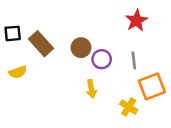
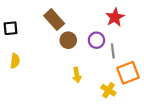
brown rectangle: (41, 44) -> (54, 20), moved
purple circle: (102, 59) -> (96, 40), moved
yellow semicircle: (18, 72) -> (15, 61), turned -64

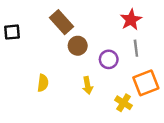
purple circle: (96, 40) -> (109, 59), moved
gray line: (113, 51) -> (136, 48), moved
yellow semicircle: (15, 61) -> (43, 83), moved

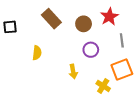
brown circle: (78, 46) -> (84, 24), moved
gray line: (136, 48) -> (122, 40), moved
yellow semicircle: (43, 83) -> (37, 53), moved

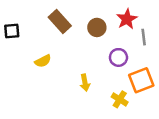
gray line: (122, 40) -> (144, 37), moved
purple circle: (91, 50) -> (118, 57), moved
yellow semicircle: (37, 53) -> (43, 61), turned 56

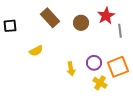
purple circle: (118, 57) -> (94, 63), moved

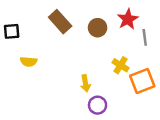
yellow semicircle: (36, 51) -> (29, 62), moved, turned 32
purple circle: (94, 63) -> (98, 105), moved
yellow cross: (100, 83) -> (121, 65), moved

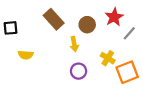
gray line: (145, 37) -> (129, 33), turned 48
yellow arrow: (85, 83) -> (74, 44), moved
purple circle: (98, 105) -> (79, 71), moved

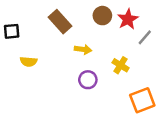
brown circle: (87, 25) -> (102, 16), moved
yellow arrow: (74, 44) -> (83, 49), turned -72
orange square: (127, 72) -> (142, 100), moved

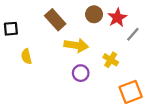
yellow arrow: (83, 49) -> (76, 45), size x1.5
yellow semicircle: (29, 62) -> (26, 56), turned 72

